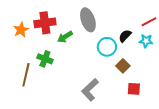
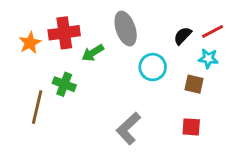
black semicircle: (125, 36) -> (183, 36), moved
brown square: (123, 66) -> (194, 84), moved, turned -32

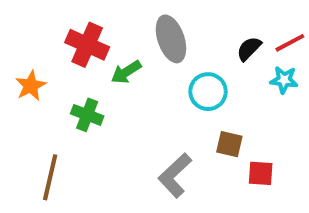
red cross: (64, 33) -> (87, 45), turned 32
orange star: (30, 43) -> (31, 86), moved
brown square: (194, 84) -> (229, 144), moved
brown line: (37, 107) -> (50, 177), moved

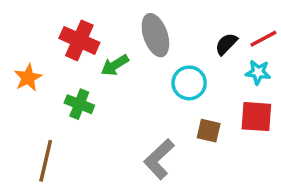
red square: (261, 173) -> (256, 117), moved, size x1.4

